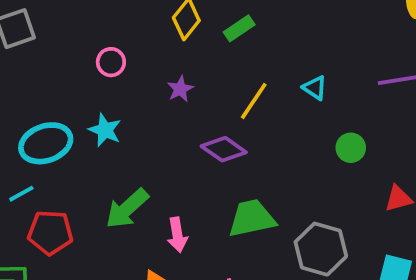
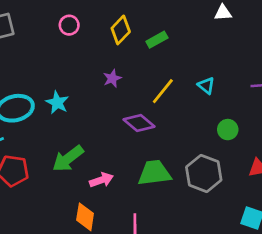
pink circle: (111, 62) -> (69, 25), moved
pink arrow: (177, 235) -> (101, 180), turned -105
gray hexagon: (321, 249) -> (204, 173), moved

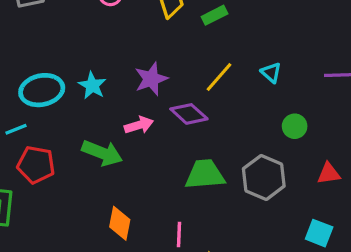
purple star: (112, 78) -> (151, 79), moved, size x1.5
green arrow: (68, 159) -> (102, 153), turned -124
pink arrow: (101, 180) -> (139, 125), moved

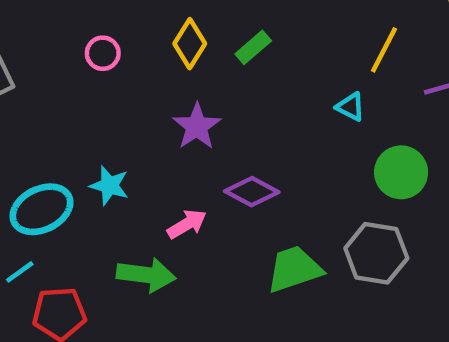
yellow line: (219, 77) -> (384, 50), moved
purple star: (151, 79) -> (197, 126), moved
green circle: (295, 126) -> (401, 172), size x1.5

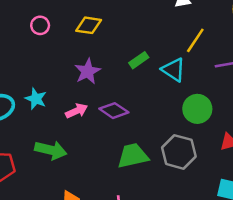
yellow diamond: (190, 44) -> (89, 25), turned 60
green rectangle: (253, 47) -> (139, 60), moved
cyan triangle: (350, 107) -> (173, 70), size x1.5
pink arrow: (187, 224) -> (77, 111), moved

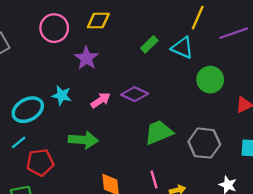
pink circle: (40, 25) -> (54, 28), size x1.6
purple star: (88, 71) -> (86, 58), moved
gray hexagon: (179, 152) -> (204, 143), moved

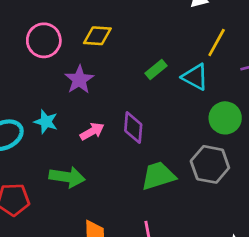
purple diamond: (135, 94) -> (133, 128), turned 65
gray hexagon: (204, 143) -> (210, 164), moved

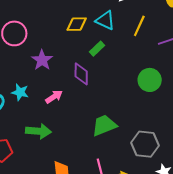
yellow diamond: (97, 36) -> (77, 24), moved
cyan triangle: (195, 77) -> (105, 20), moved
purple diamond: (133, 128) -> (81, 74), moved
gray hexagon: (210, 164) -> (145, 144), moved

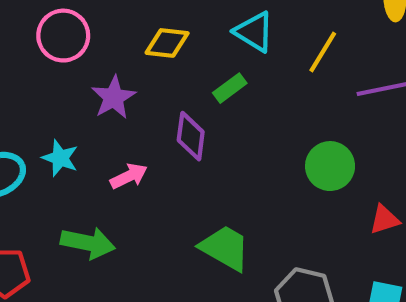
yellow diamond: (77, 24) -> (167, 43), moved
green trapezoid: (104, 125) -> (225, 248), turned 44

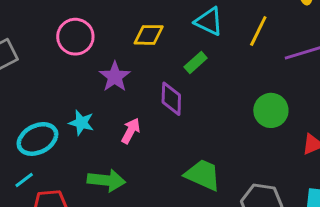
pink arrow: (129, 176) -> (131, 131), turned -30

